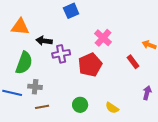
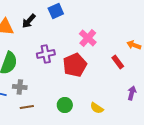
black arrow: (44, 41) -> (29, 21), moved, turned -56

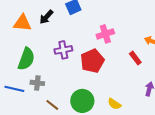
pink cross: (88, 38) -> (105, 34), turned 30
green circle: (65, 105) -> (82, 101), size x1.5
brown line: (27, 107) -> (52, 105), moved, turned 48

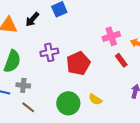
pink cross: (105, 34) -> (111, 36), moved
yellow semicircle: (114, 104) -> (95, 99), moved
brown line: (52, 105) -> (28, 107), moved

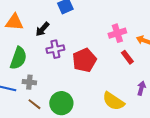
black arrow: (32, 19) -> (42, 29), moved
yellow semicircle: (95, 99) -> (113, 101), moved, size x1.6
green circle: (68, 103) -> (61, 103), moved

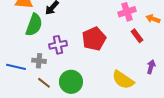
purple cross: (55, 49) -> (58, 45), moved
green semicircle: (18, 58) -> (34, 25), moved

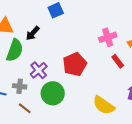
purple cross: (58, 45) -> (39, 70), turned -30
green circle: (71, 82) -> (53, 93), moved

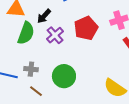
red pentagon: (75, 64) -> (86, 28), moved
purple cross: (39, 70) -> (55, 35), moved

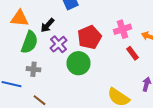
gray cross: (31, 69) -> (34, 69), moved
green circle: (64, 76) -> (78, 63), moved

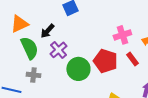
orange triangle: (20, 18) -> (19, 24), turned -30
red pentagon: (90, 37) -> (105, 61), moved, turned -30
green semicircle: (30, 42) -> (29, 48), turned -45

